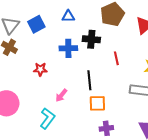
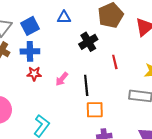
black cross: (91, 39) -> (88, 42), turned -36
blue cross: (68, 48) -> (30, 51), moved
pink arrow: (61, 95) -> (62, 79), moved

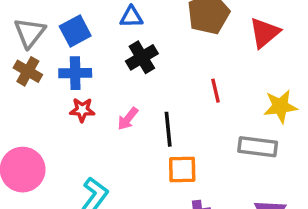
black cross: (88, 42) -> (142, 57), moved

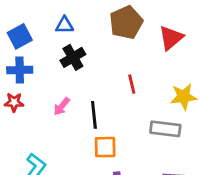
red star: (82, 110) -> (14, 102), moved

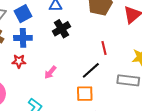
pink arrow: (62, 106) -> (50, 72), moved
black line: (94, 115) -> (91, 70), moved, turned 54

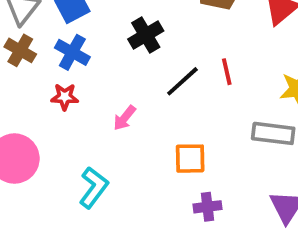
blue cross: (23, 38) -> (72, 52), turned 30
black line: (91, 70) -> (182, 81), moved

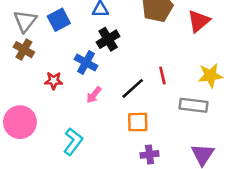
blue cross: (72, 52) -> (86, 63), moved
red line: (227, 72) -> (162, 75), moved
black line: (182, 81) -> (133, 88), moved

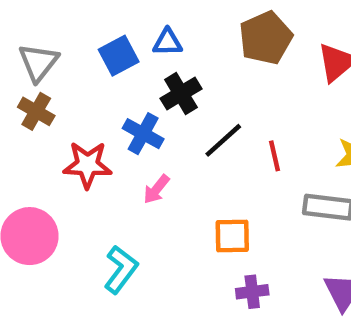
blue square: (59, 20) -> (119, 56), moved
red star: (54, 81) -> (87, 165), size x1.5
black line: (133, 88) -> (223, 140), moved

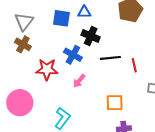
blue square: (119, 56) -> (61, 18), turned 36
black cross: (181, 94) -> (91, 36), turned -36
black line: (223, 140) -> (110, 58), turned 36

